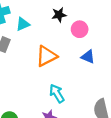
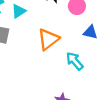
cyan arrow: (57, 93) -> (75, 61), moved

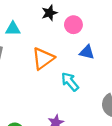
cyan triangle: (19, 11) -> (13, 29), turned 32

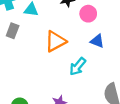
cyan arrow: (70, 82) -> (78, 66), turned -108

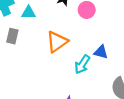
blue triangle: (97, 41) -> (101, 52), moved

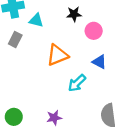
blue triangle: (101, 52) -> (99, 62), moved

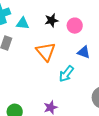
black star: (74, 14) -> (52, 20), moved
orange triangle: (57, 55) -> (46, 52), turned -40

